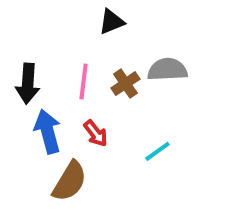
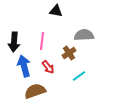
black triangle: (112, 22) -> (56, 11), turned 32
brown cross: (125, 84) -> (69, 53), moved
brown semicircle: (70, 181) -> (35, 91), turned -140

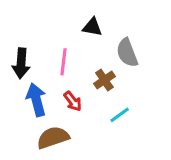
black triangle: (56, 11) -> (92, 27), moved
gray semicircle: (84, 35) -> (127, 53), turned -108

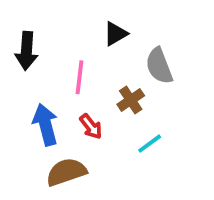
black triangle: (92, 27) -> (116, 34), turned -40
black arrow: (21, 63) -> (26, 51), moved

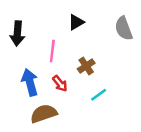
gray semicircle: (159, 66) -> (124, 28), moved

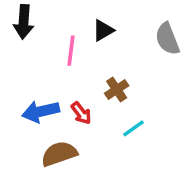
black arrow: (17, 33) -> (24, 22), moved
pink line: (52, 51) -> (71, 51), moved
blue arrow: (30, 82) -> (41, 111), turned -88

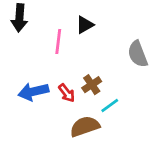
gray semicircle: (167, 39) -> (138, 54), moved
brown cross: (117, 90) -> (92, 85), moved
brown semicircle: (59, 154) -> (85, 126), moved

